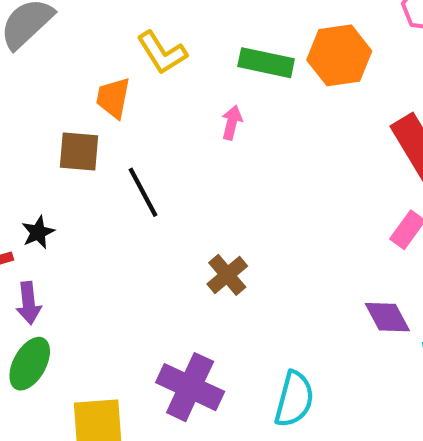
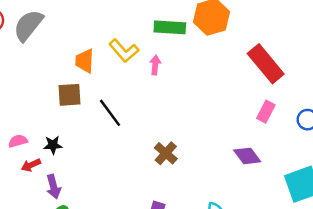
yellow L-shape: (162, 53) -> (124, 51), moved
black star: (38, 232) -> (53, 145), turned 30
purple diamond: (387, 317) -> (247, 156), moved

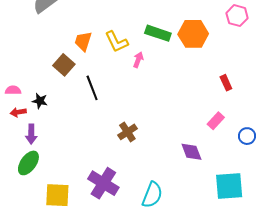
red rectangle: (266, 64) -> (226, 83), size x0.5
brown square: (69, 95) -> (64, 65), turned 30

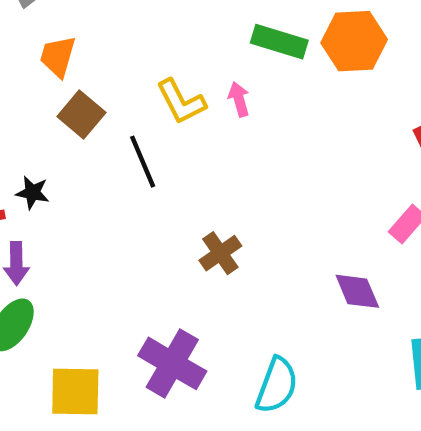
orange trapezoid: (83, 41) -> (58, 56), moved
yellow L-shape: (116, 42) -> (181, 102), moved
pink arrow: (138, 60) -> (239, 99), turned -35

